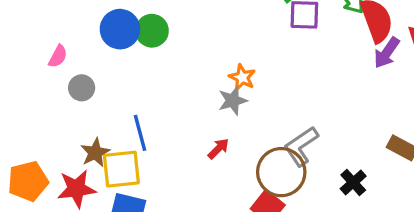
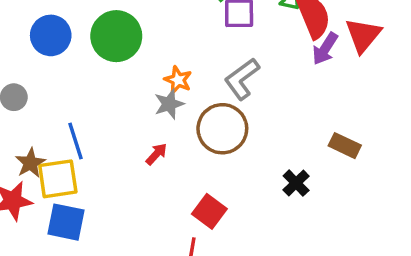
green circle: (152, 31) -> (116, 36), moved, size x1.5
gray L-shape: (301, 146) -> (242, 79), moved
brown circle: (281, 172) -> (222, 129), moved

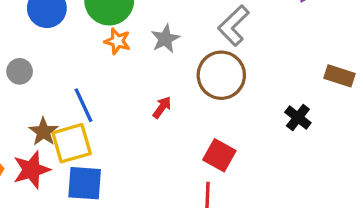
orange star: (178, 80) -> (117, 41), moved
gray star: (169, 104) -> (165, 39), moved

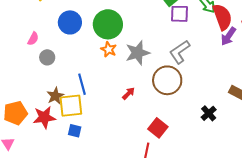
gray star: (165, 39) -> (138, 53), size x1.4
blue square: (85, 183) -> (75, 131), size x0.6

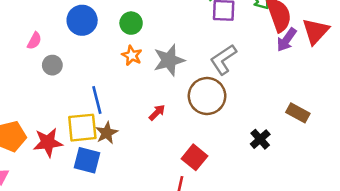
green circle: (108, 24) -> (131, 23), size x0.6
brown star: (55, 96) -> (107, 133), moved
blue square: (75, 131) -> (87, 160), size x1.5

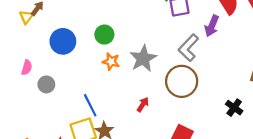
purple arrow: (287, 40) -> (212, 26), moved

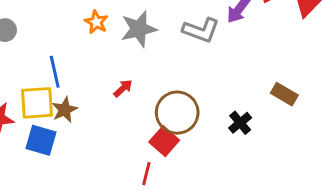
gray L-shape: (188, 48) -> (201, 30), turned -128
brown circle: (182, 81) -> (177, 113), moved

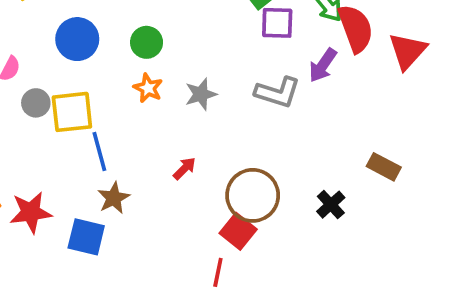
gray star: (139, 29) -> (201, 94), size x0.7
yellow square: (37, 103) -> (72, 112), moved

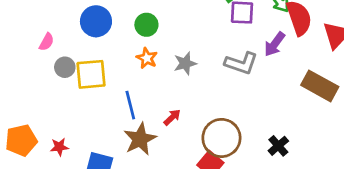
blue line: (99, 152) -> (130, 105), moved
brown rectangle: (384, 167) -> (320, 86), moved, size x1.5
brown star: (114, 198) -> (140, 139), moved, size x1.4
red star: (31, 212) -> (59, 147), size x0.6

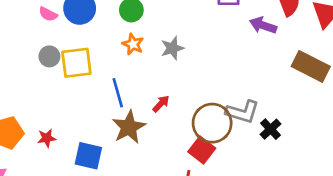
pink semicircle: (47, 42) -> (48, 14), moved, turned 90
purple arrow: (275, 44) -> (263, 25), turned 75
gray L-shape: (241, 63) -> (242, 112), moved

